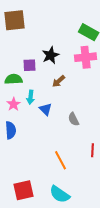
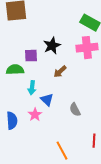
pink star: (14, 104) -> (35, 115), moved

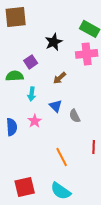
black star: (52, 46) -> (54, 42), moved
purple square: (31, 56) -> (31, 62), turned -32
blue triangle: (47, 100) -> (56, 106), moved

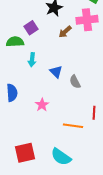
brown arrow: (60, 78) -> (65, 32), moved
pink star: (35, 121) -> (42, 105), moved
orange line: (62, 157) -> (73, 126), moved, turned -54

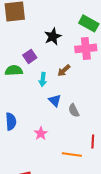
brown arrow: (65, 32) -> (64, 70), moved
cyan arrow: (32, 60) -> (43, 79), moved

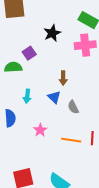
brown arrow: (64, 70) -> (63, 78), moved, turned -48
cyan arrow: (43, 79) -> (27, 96), moved
orange line: (72, 154) -> (71, 140), moved

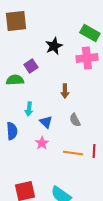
blue triangle: (54, 97) -> (46, 122), moved

